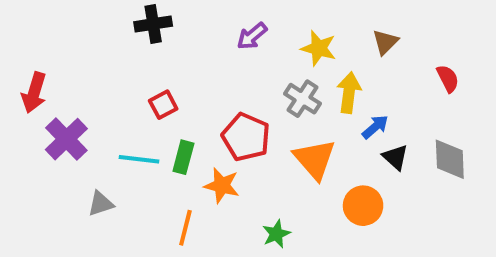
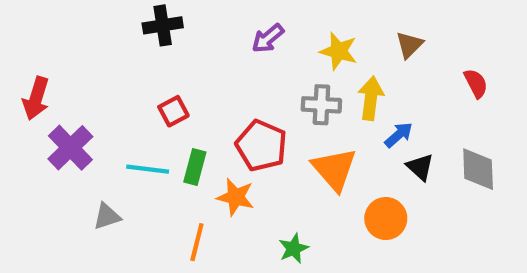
gray cross: (302, 99) -> (321, 105), turned -30

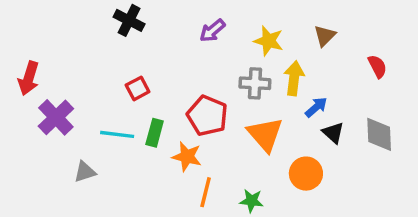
black cross: (163, 25) -> (129, 20), turned 36
orange line: (197, 242) -> (206, 192), moved
green star: (294, 249) -> (252, 201), moved, turned 30

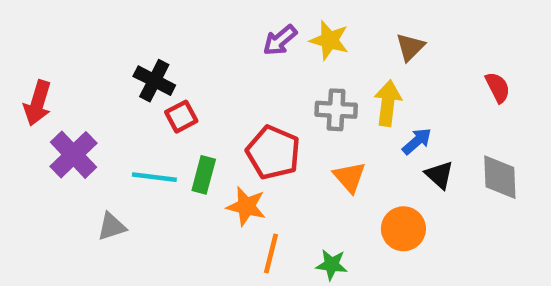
black cross: (129, 20) -> (154, 81), moved
brown triangle: (325, 36) -> (410, 47), moved
yellow star: (269, 41) -> (329, 40), moved
orange triangle: (265, 134) -> (350, 177), size x0.7

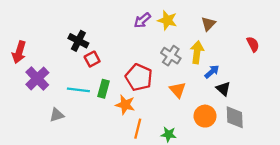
gray cross: (336, 110) -> (171, 56), turned 30
gray diamond: (500, 177) -> (235, 117), moved

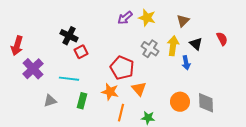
blue arrow: (212, 72) -> (186, 63), turned 120
green rectangle: (104, 89) -> (82, 101), moved
black triangle: (223, 89) -> (196, 44), moved
orange triangle: (178, 90) -> (139, 89), moved

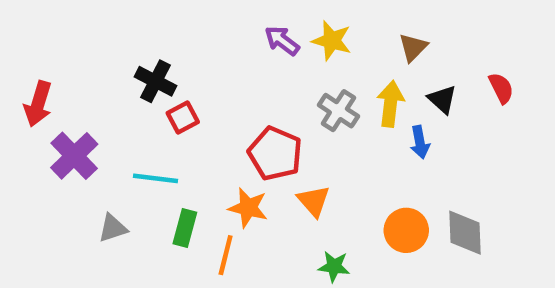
purple arrow: (125, 18) -> (282, 41), turned 77
orange line: (121, 113) -> (226, 255), moved

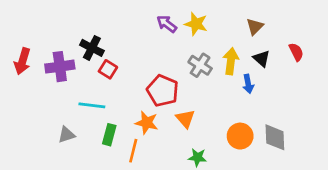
brown triangle: (413, 47) -> (255, 27), moved
red square: (183, 117) -> (108, 69), turned -30
purple cross: (74, 156) -> (60, 67), moved, turned 36

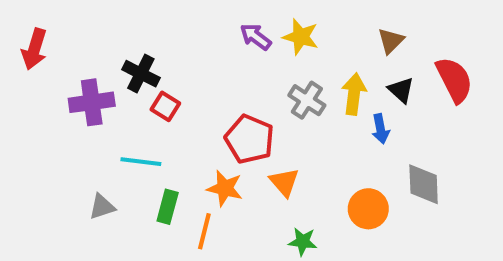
red semicircle: (296, 52) -> (454, 80), size x1.6
red arrow: (22, 61) -> (34, 49), moved
gray diamond: (275, 137) -> (424, 184), moved

